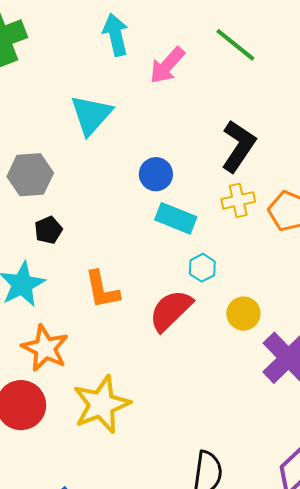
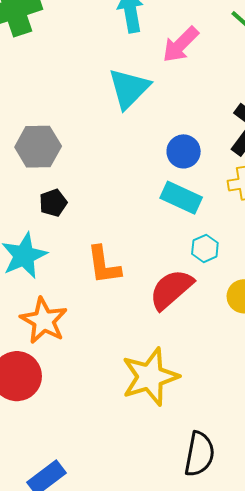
cyan triangle: (91, 115) -> (129, 88), moved
blue circle: (156, 174) -> (184, 151), moved
yellow star: (101, 404) -> (150, 377), moved

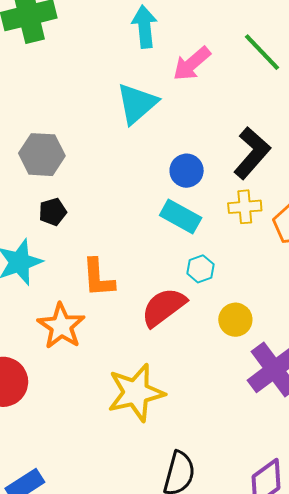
orange star: (44, 321) -> (61, 326), moved

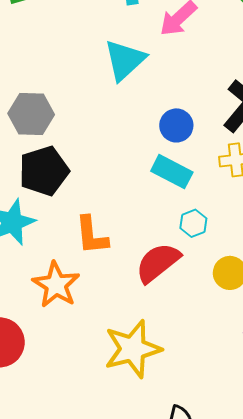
black pentagon: (53, 212) -> (44, 171), size x1.8

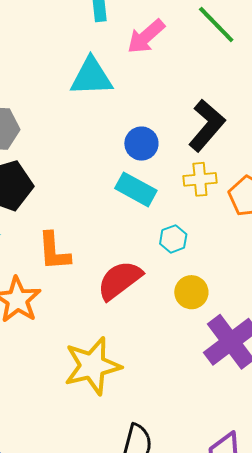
cyan triangle: (125, 60) -> (91, 77), turned 39
cyan hexagon: (193, 223) -> (173, 239), moved

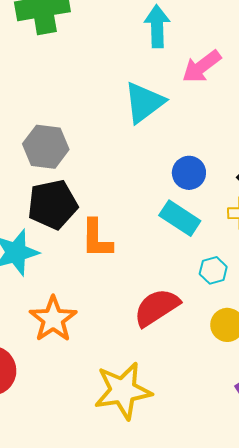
cyan triangle: (91, 77) -> (144, 102), turned -39
orange L-shape: (54, 251) -> (97, 239), moved

